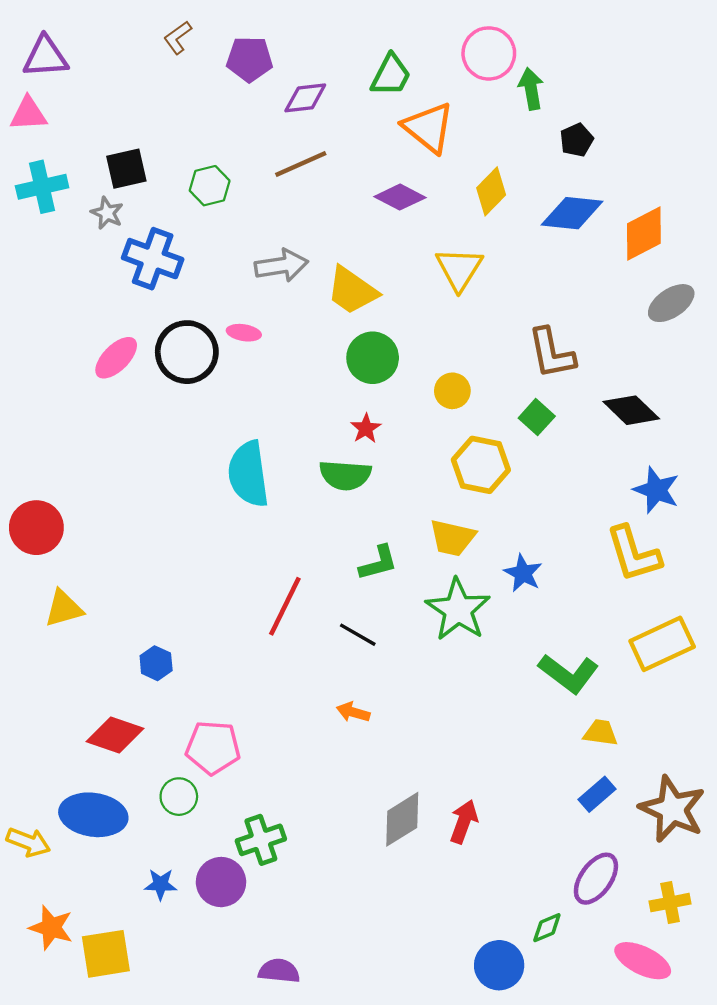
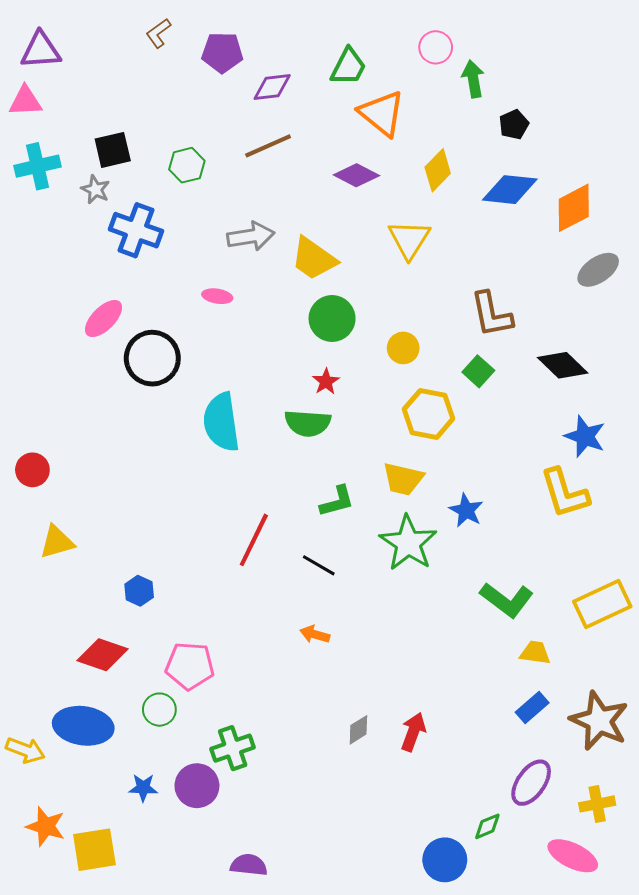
pink circle: (489, 53) -> (436, 47), size x0.7
black circle: (187, 352) -> (152, 358), moved
red circle: (36, 528) -> (32, 470), size x0.7
yellow rectangle: (662, 644) -> (602, 604), moved
gray diamond: (402, 819) -> (358, 730), size x0.6

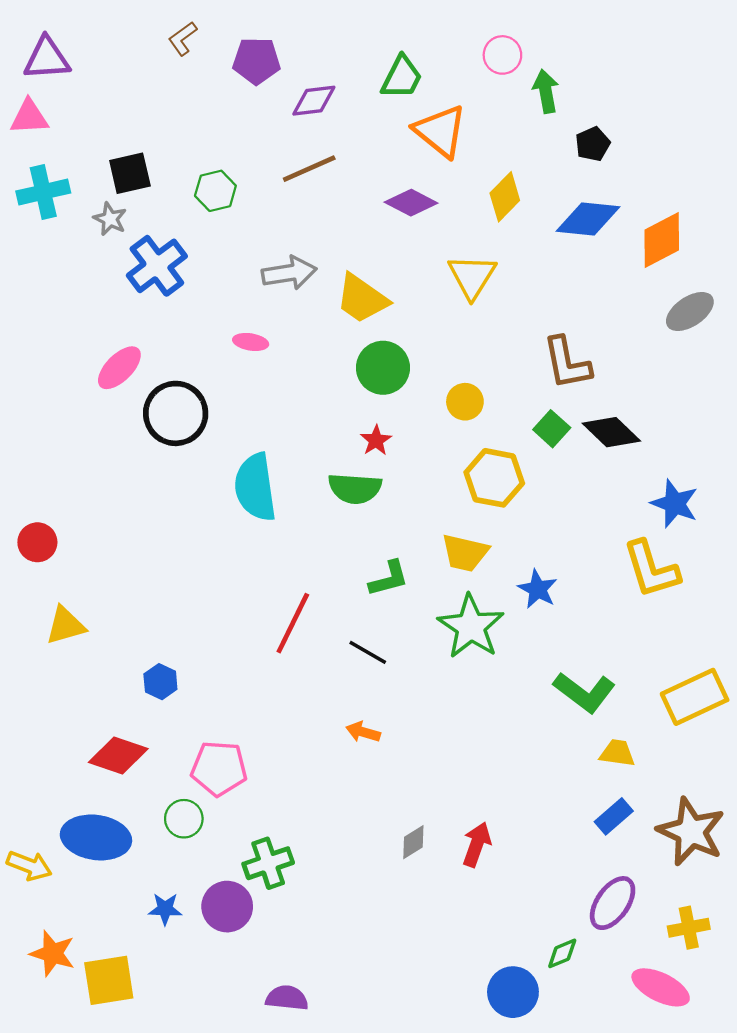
blue cross: (136, 230) -> (157, 266), turned 33
black diamond: (563, 365) -> (611, 432), moved

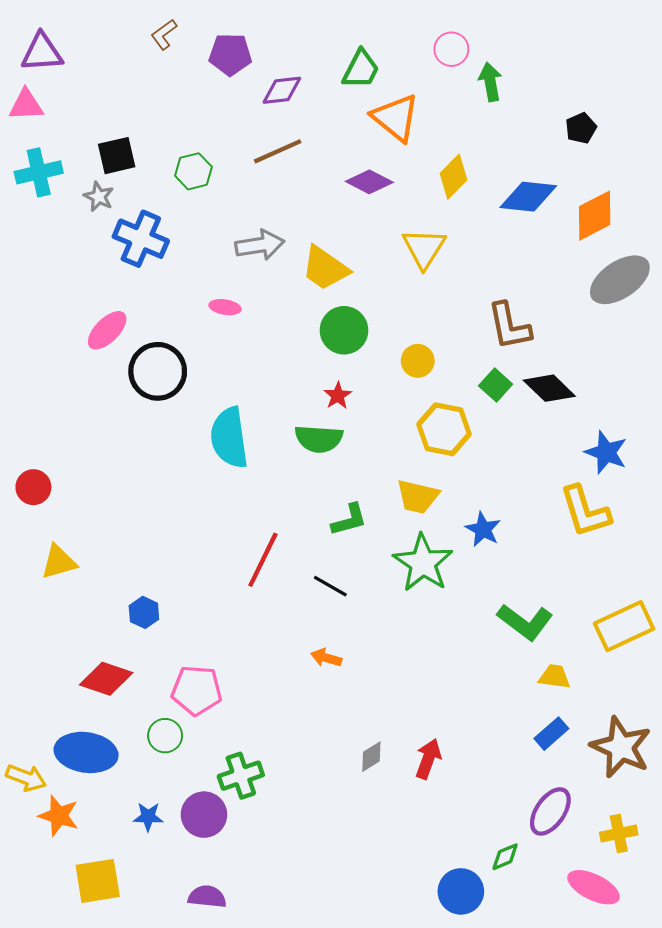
black pentagon: (593, 144) -> (581, 128), moved
blue cross: (157, 266) -> (141, 239), turned -30
gray ellipse: (690, 312) -> (620, 280), size x1.4
orange star: (53, 953) -> (59, 816), moved
purple semicircle: (287, 998) -> (207, 897), moved

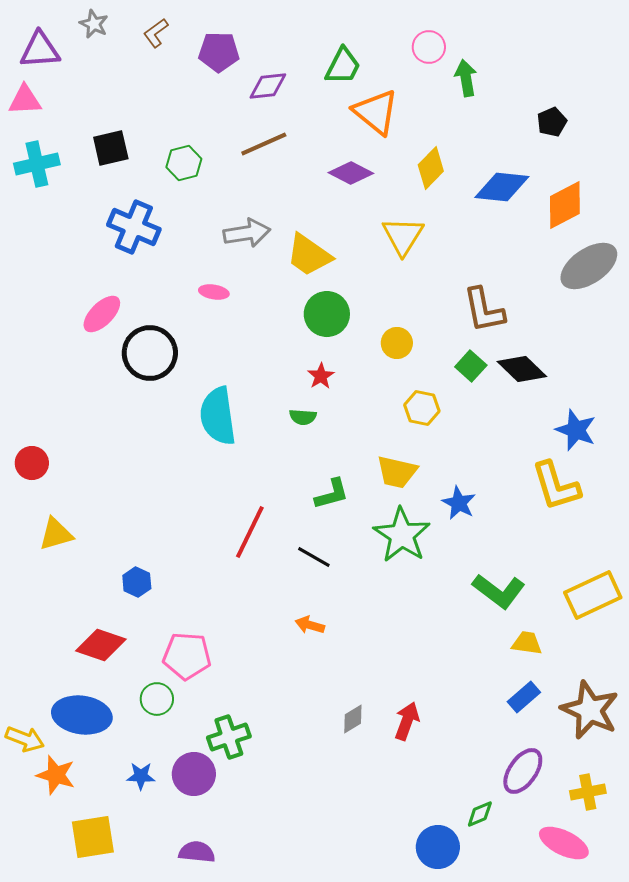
gray star: (99, 197) -> (94, 24), moved
yellow hexagon: (444, 429) -> (422, 408), size x0.7
green semicircle: (319, 439) -> (303, 417), size x0.6

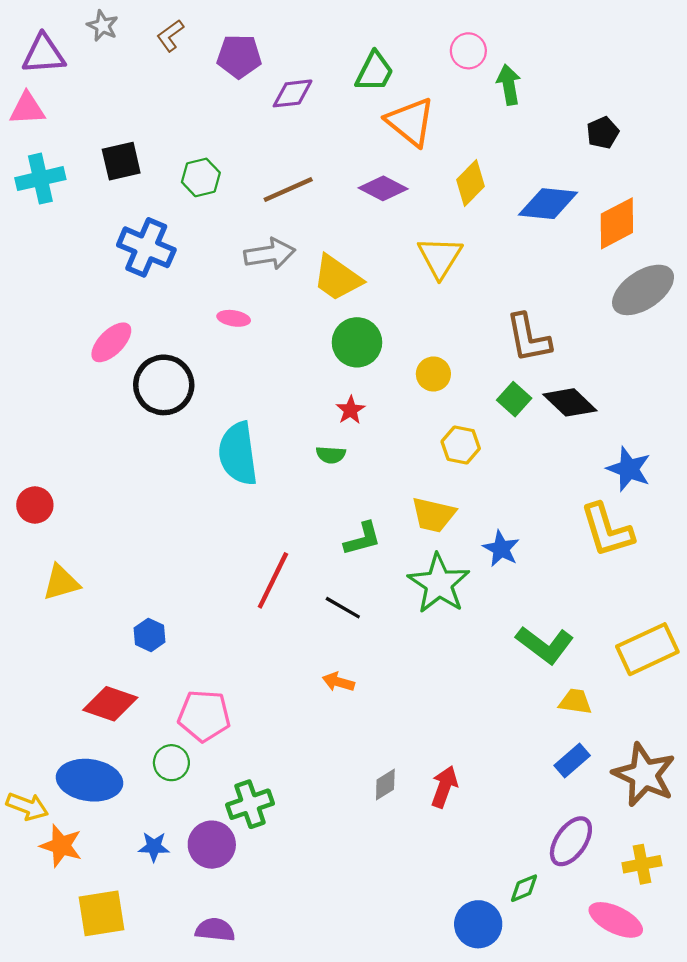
brown line: (264, 144) -> (288, 189), moved

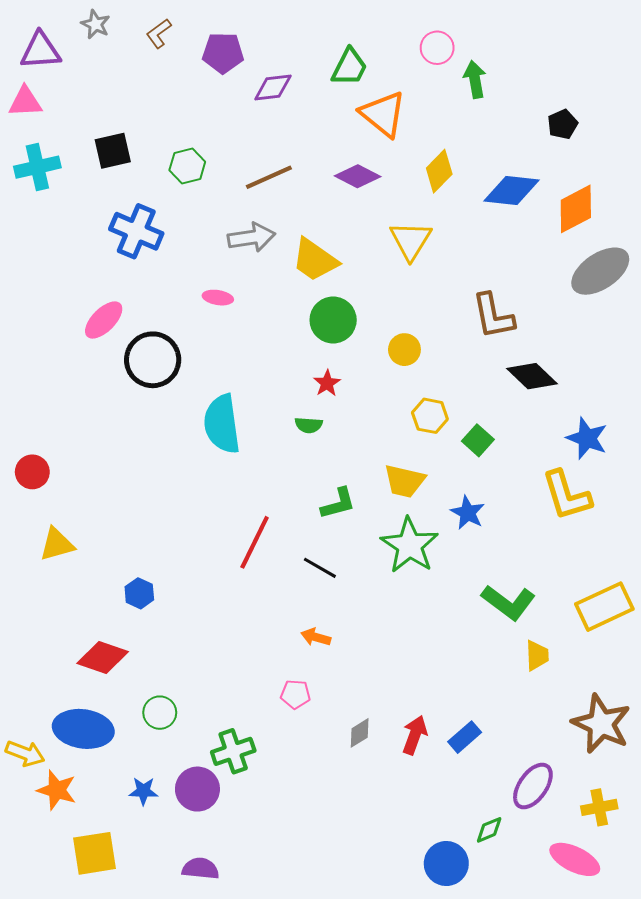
green square: (514, 399) -> (478, 440), moved
yellow trapezoid: (575, 702) -> (537, 655), turned 80
pink pentagon: (204, 716) -> (295, 694), moved, size x0.6
blue rectangle: (572, 761) -> (465, 737), moved

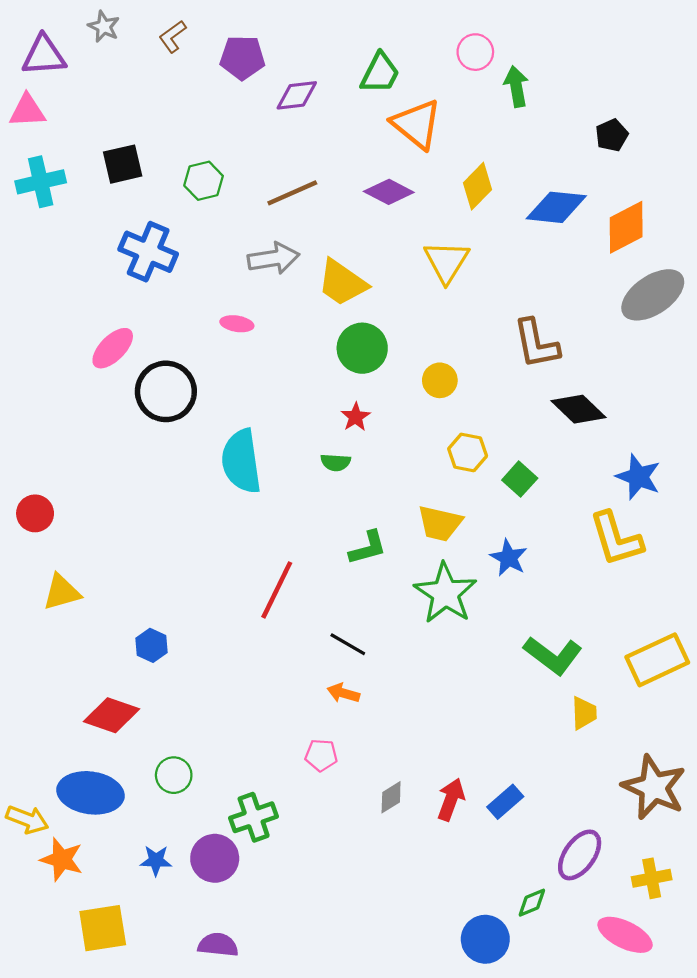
black line: (320, 568) -> (348, 644), moved

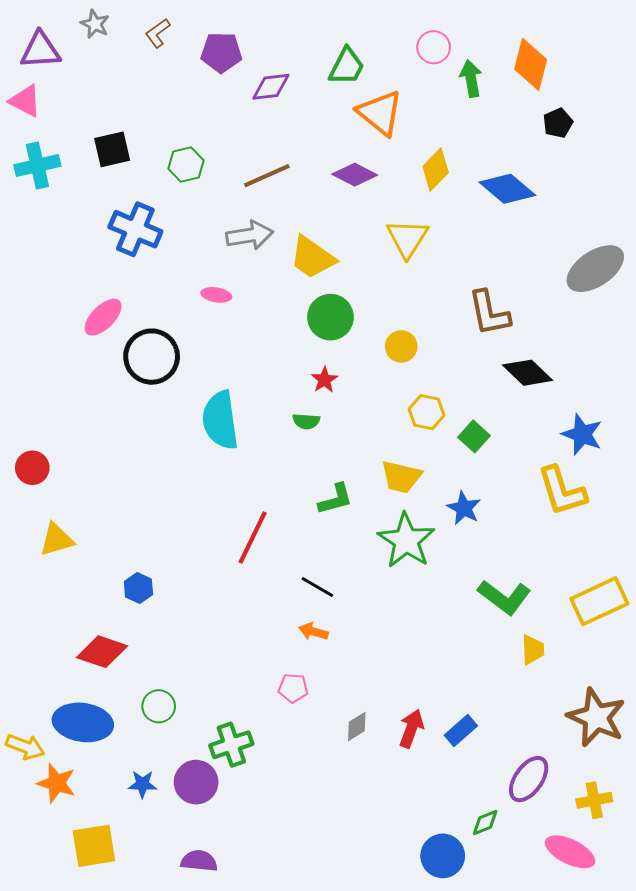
pink triangle: (27, 111) -> (25, 101), turned 30
blue diamond: (556, 207) -> (507, 189), turned 34
orange diamond: (626, 227) -> (531, 64), moved, turned -48

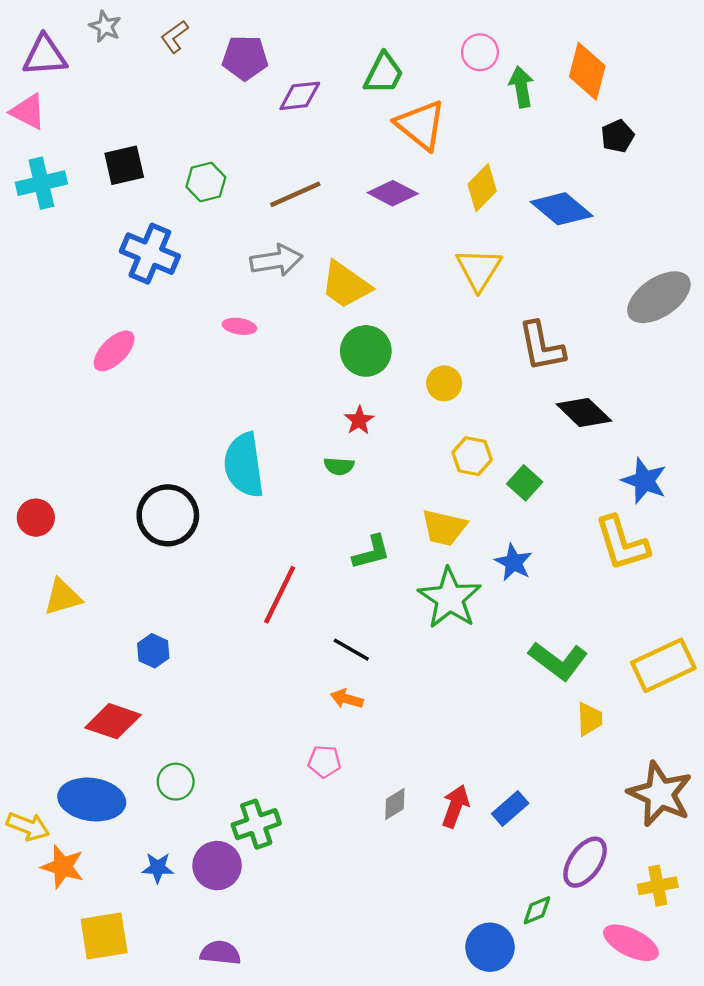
yellow triangle: (407, 238) -> (479, 269), moved
black circle: (152, 357) -> (168, 515), moved

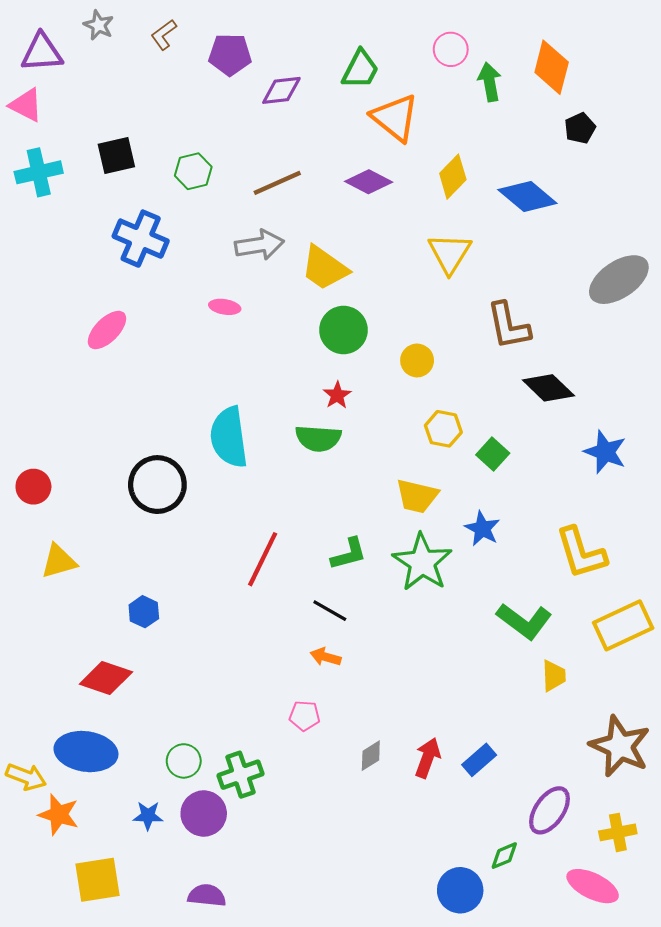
green semicircle: (339, 466) -> (318, 438), size x1.6
yellow L-shape: (622, 543) -> (581, 553), moved
green L-shape: (371, 552) -> (349, 554), moved
green circle: (176, 782) -> (184, 761), moved

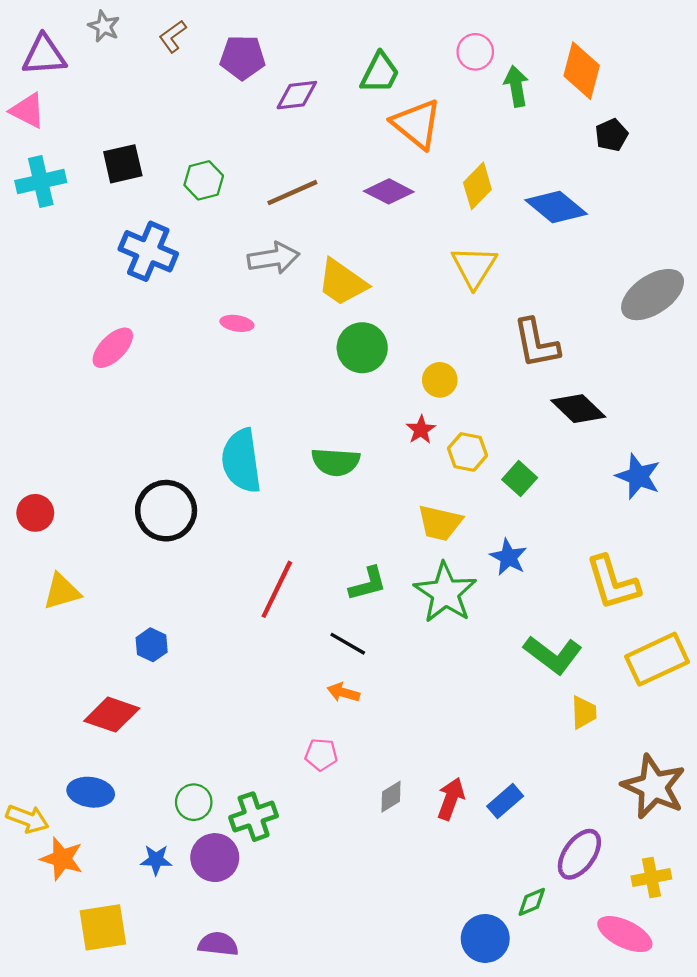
red star: (337, 395) -> (421, 430), moved
blue ellipse: (86, 752) -> (91, 792), size x0.7

